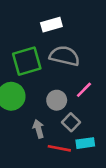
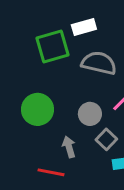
green square: (27, 61) -> (52, 46), moved
red line: (59, 148) -> (51, 172), moved

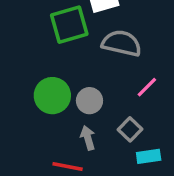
gray circle: (90, 114) -> (89, 101), moved

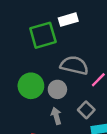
gray semicircle: (122, 43) -> (74, 65), moved

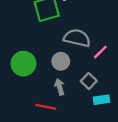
green circle: (31, 86) -> (23, 64), moved

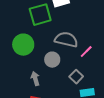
green circle: (23, 64) -> (23, 45), moved
gray arrow: (60, 87) -> (35, 79), moved

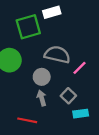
gray arrow: (35, 79) -> (42, 98), moved

